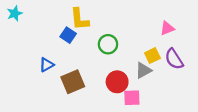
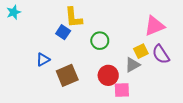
pink triangle: (167, 28) -> (154, 26), size x1.5

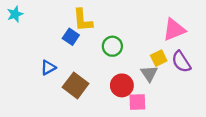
gray triangle: (132, 65) -> (149, 74), turned -35
brown square: (67, 75) -> (76, 85), turned -30

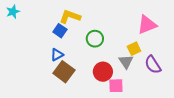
yellow L-shape: (83, 20) -> (70, 17), turned 115
purple semicircle: (181, 62) -> (153, 65), moved
blue triangle: (48, 68) -> (57, 55), moved

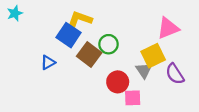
blue square: (60, 31) -> (69, 35), size x1.5
yellow square: (134, 49) -> (153, 56), size x1.5
blue triangle: (57, 55) -> (48, 62), moved
brown square: (64, 72) -> (89, 54), moved

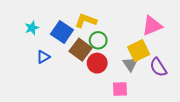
cyan star: (15, 13) -> (32, 28), moved
yellow L-shape: (80, 19) -> (86, 21), moved
red circle: (118, 82) -> (97, 63), moved

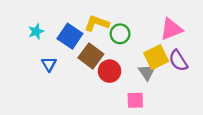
green circle: (98, 40) -> (120, 34), moved
blue triangle: (43, 57) -> (49, 64), turned -32
purple semicircle: (158, 67) -> (178, 61), moved

